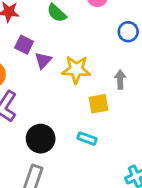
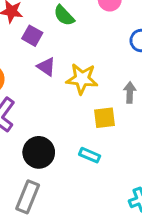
purple square: (24, 45) -> (32, 36), moved
purple triangle: (43, 60) -> (46, 67), turned -42

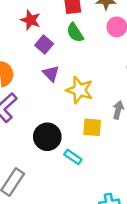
black circle: (39, 152) -> (47, 137), moved

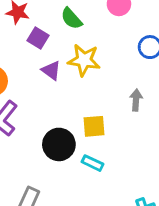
yellow star: (79, 90) -> (84, 60), moved
yellow square: (92, 127) -> (94, 126), moved

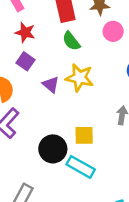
purple square: (38, 38) -> (26, 61), moved
cyan rectangle: (92, 163) -> (81, 167), size x1.5

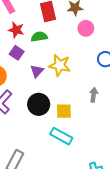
green semicircle: (71, 41) -> (39, 37), moved, turned 119
purple triangle: (51, 85) -> (37, 71), turned 32
black circle: (53, 149) -> (39, 104), moved

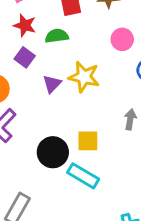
pink circle: (86, 28) -> (122, 39), moved
black circle: (39, 104) -> (53, 152), moved

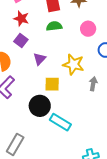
green semicircle: (57, 36) -> (54, 26), moved
yellow star: (84, 77) -> (73, 64), moved
yellow square: (88, 141) -> (52, 84), moved

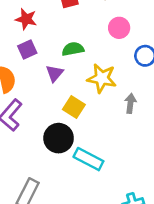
green semicircle: (54, 26) -> (73, 49), moved
purple square: (21, 41) -> (27, 49), turned 32
yellow square: (52, 84) -> (74, 107), turned 35

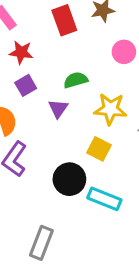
yellow square: (74, 107) -> (99, 149), moved

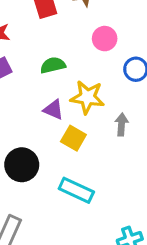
purple triangle: (58, 109) -> (54, 110), moved, turned -45
black circle: (69, 179) -> (22, 165), moved

